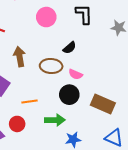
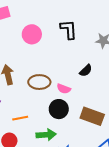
black semicircle: (70, 48) -> (86, 71), moved

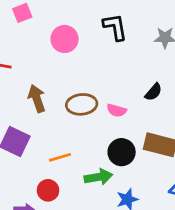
black semicircle: (86, 71) -> (153, 92), moved
black circle: (59, 109) -> (122, 152), moved

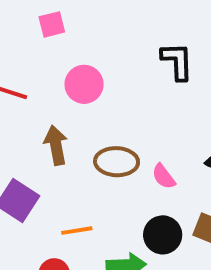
pink circle: (65, 39) -> (84, 84), moved
pink semicircle: (117, 110) -> (164, 176), turned 30

